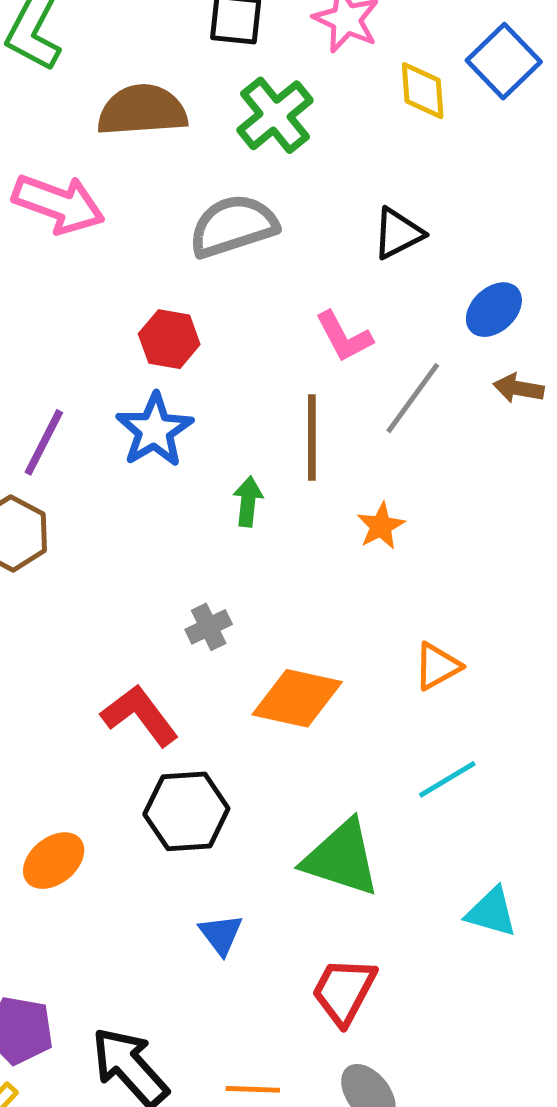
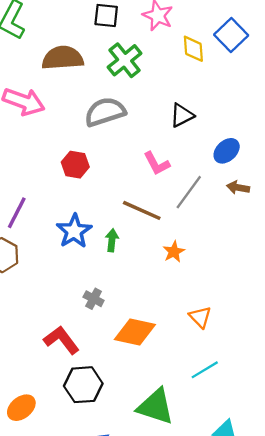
blue star: (154, 430) -> (74, 231), moved
brown line: (312, 437) -> (142, 210), turned -66
gray cross: (209, 627) -> (94, 299), turned -36
orange triangle: (437, 666) -> (200, 317), turned -45

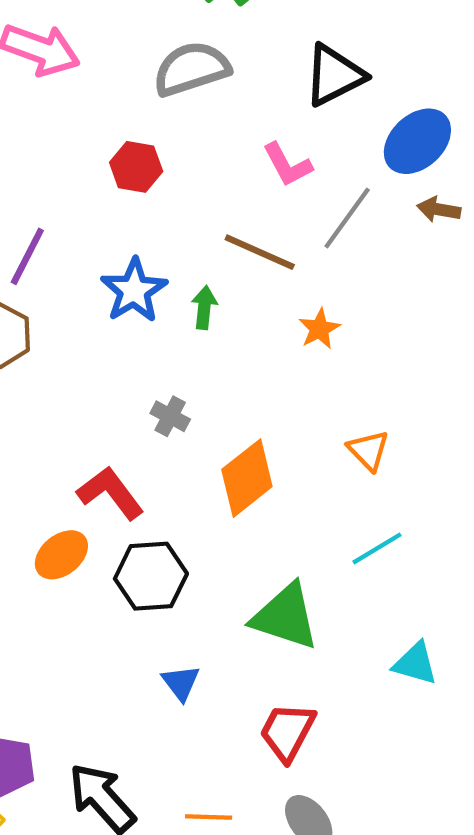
black triangle: (182, 115) -> (334, 75), size x1.4
blue ellipse: (227, 151) -> (417, 141), size x1.4
orange diamond: (135, 332) -> (247, 478), turned -51
orange ellipse: (21, 408) -> (61, 555), moved

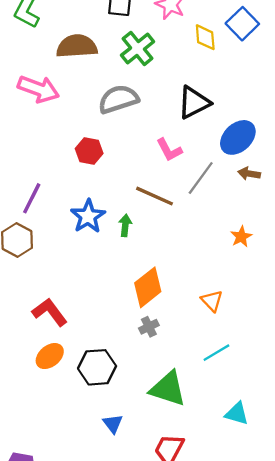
orange star: (319, 329) -> (241, 237), moved
gray cross: (170, 416) -> (149, 327), moved, turned 36
orange diamond: (247, 478) -> (148, 287), moved
red L-shape: (110, 493) -> (50, 312), moved

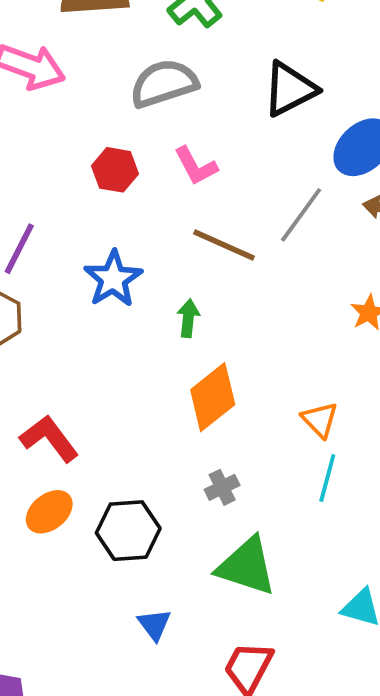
pink L-shape: (169, 150) -> (196, 166), moved
green arrow: (125, 225) -> (188, 318), moved
gray cross: (149, 327) -> (222, 487), moved
cyan line: (216, 353) -> (327, 478), moved, turned -44

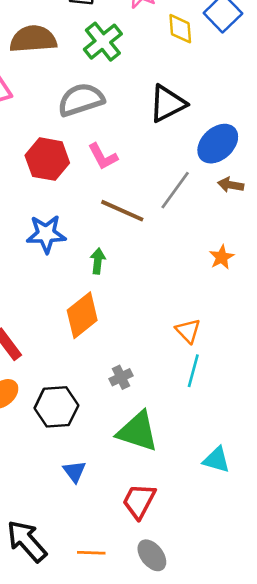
red hexagon: (115, 170) -> (47, 159), size x1.4
blue star: (113, 279) -> (46, 234), turned 30
orange diamond: (213, 397) -> (82, 315), moved

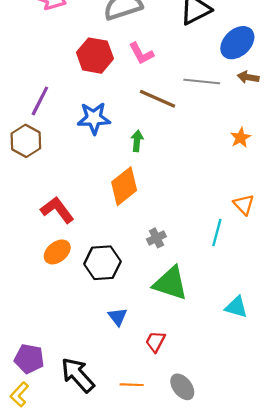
gray line: (175, 190) -> (202, 82), turned 60
orange triangle: (188, 331) -> (244, 205), moved
red trapezoid: (139, 501) -> (155, 342), moved, size x0.7

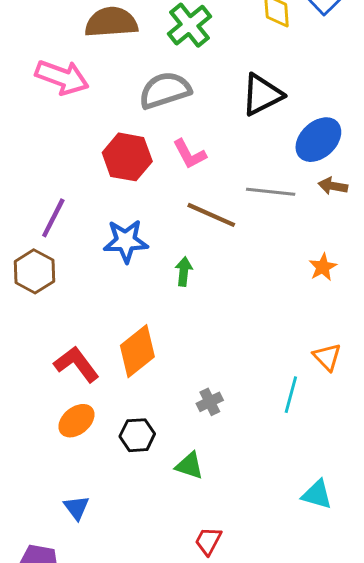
orange diamond: (124, 186) -> (137, 351), moved
black hexagon: (102, 263) -> (137, 435), size x0.7
green triangle: (170, 283) -> (189, 466), moved, size x0.6
blue triangle: (118, 317) -> (76, 508), moved

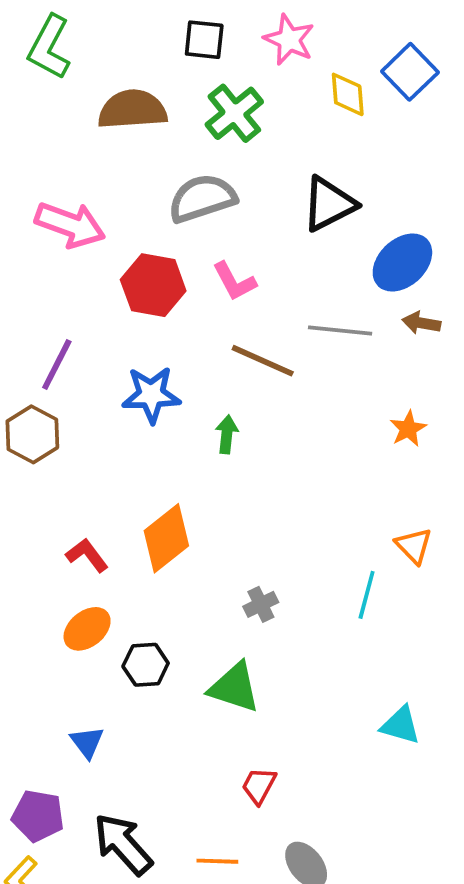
pink arrow: (62, 77) -> (70, 225), moved
red L-shape: (76, 364) -> (87, 555), size x0.7
black hexagon: (137, 435) -> (146, 665), moved
green triangle: (189, 466) -> (234, 687), size x1.4

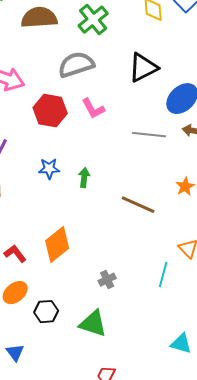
brown line: (263, 361) -> (138, 205), moved
blue star: (151, 395) -> (49, 169), size x0.7
green arrow: (227, 434) -> (84, 178), moved

